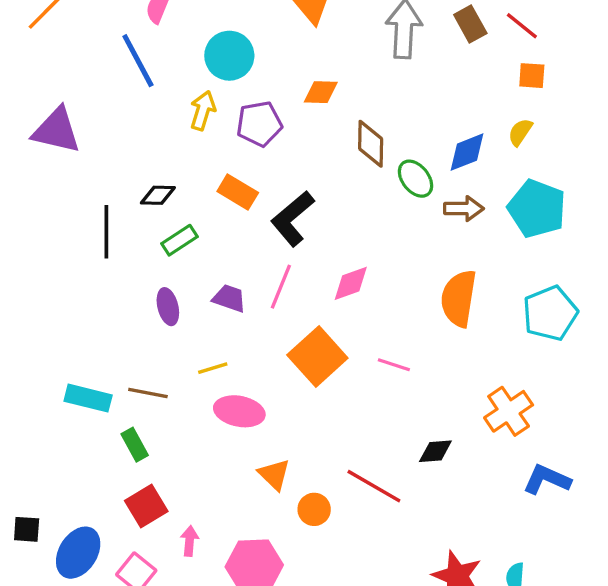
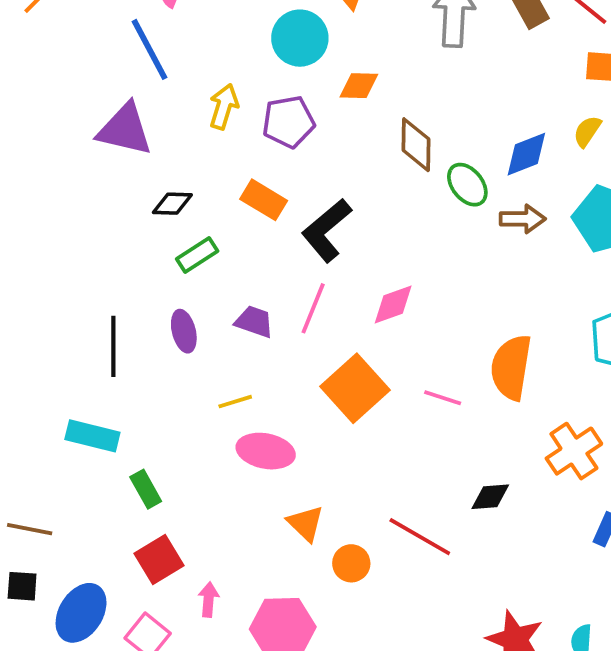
cyan circle: (229, 56) -> (300, 38), moved
purple triangle: (57, 130) -> (125, 129), moved
black line: (106, 232) -> (113, 346), moved
orange semicircle: (459, 298) -> (511, 367), moved
brown line: (148, 393) -> (30, 529), moved

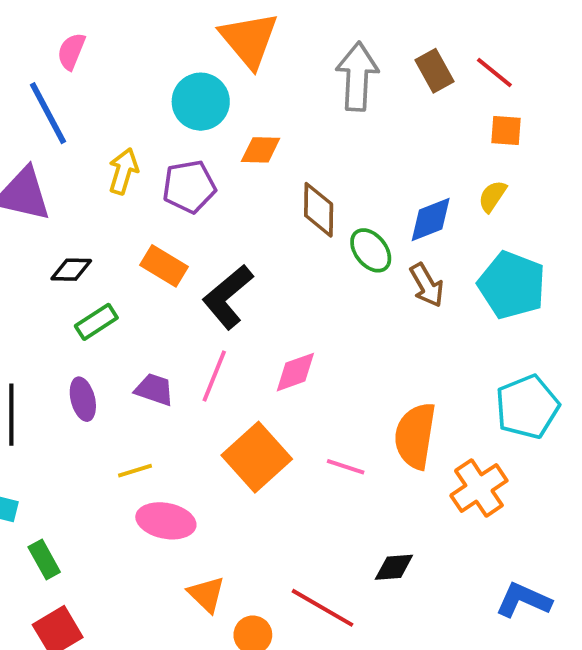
brown arrow: (523, 219) -> (427, 285), turned 60
orange cross: (574, 451) -> (479, 488), moved

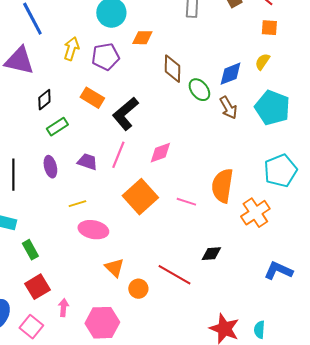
black diamond: (71, 270) -> (44, 100), turned -40

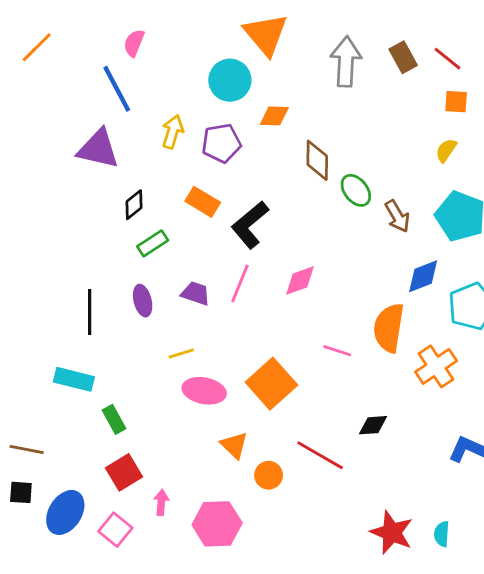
blue diamond: (230, 74) -> (423, 276), moved
orange square: (140, 197) -> (271, 384), moved

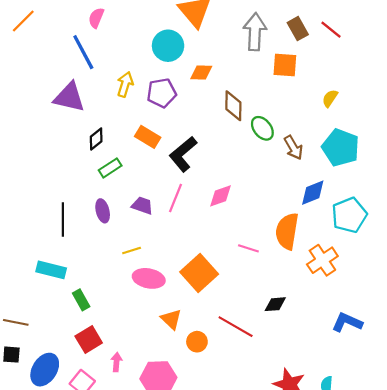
orange square: (456, 102) -> (285, 65), moved, size x1.4

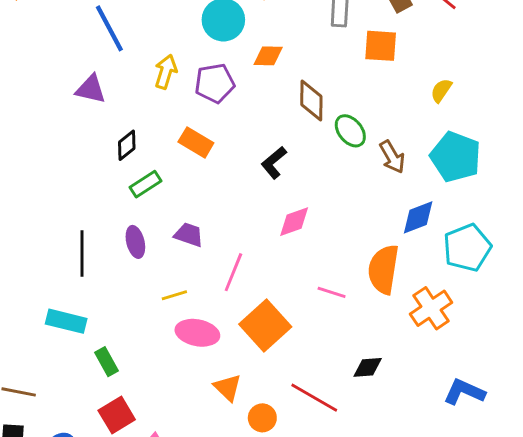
purple triangle: (69, 97) -> (91, 89), size x0.7
black L-shape: (183, 154) -> (274, 163), moved, size x0.7
pink line: (176, 198) -> (233, 272), moved

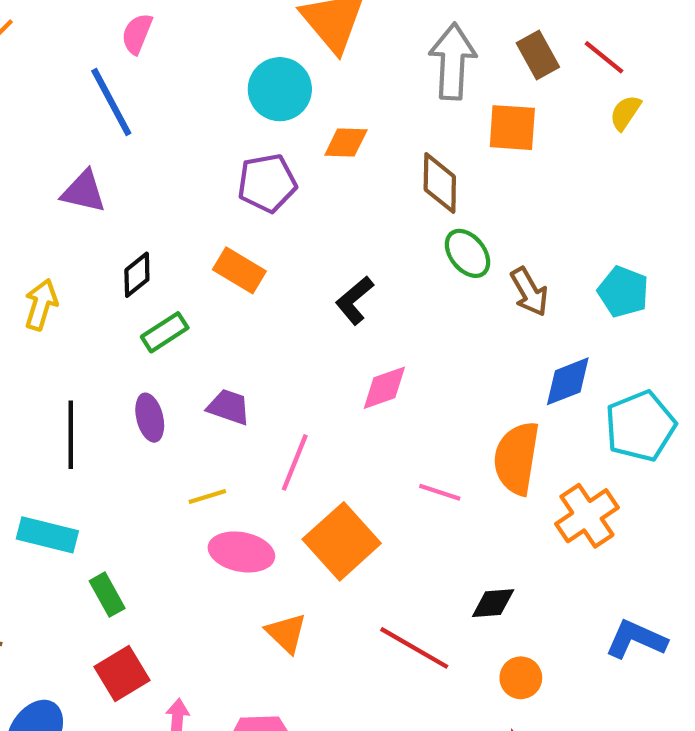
yellow arrow: (166, 72) -> (41, 305), moved
yellow semicircle: (441, 90) -> (625, 113), moved
brown diamond: (311, 101) -> (440, 183), moved
cyan pentagon: (456, 157) -> (623, 292), size x0.7
orange circle: (262, 418) -> (521, 678), moved

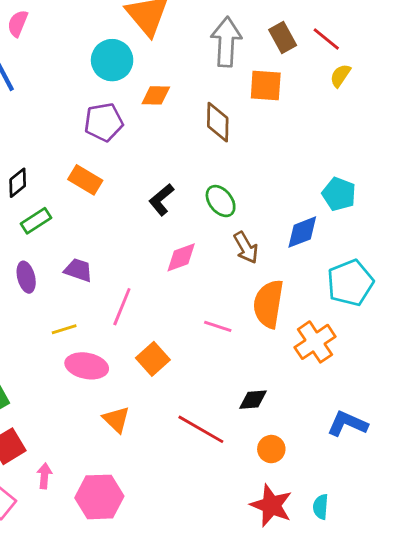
green ellipse: (468, 253) -> (221, 201), moved
brown arrow: (529, 292) -> (246, 248), moved
blue diamond: (568, 381) -> (302, 232), moved
orange square: (342, 541) -> (153, 359), size x0.7

